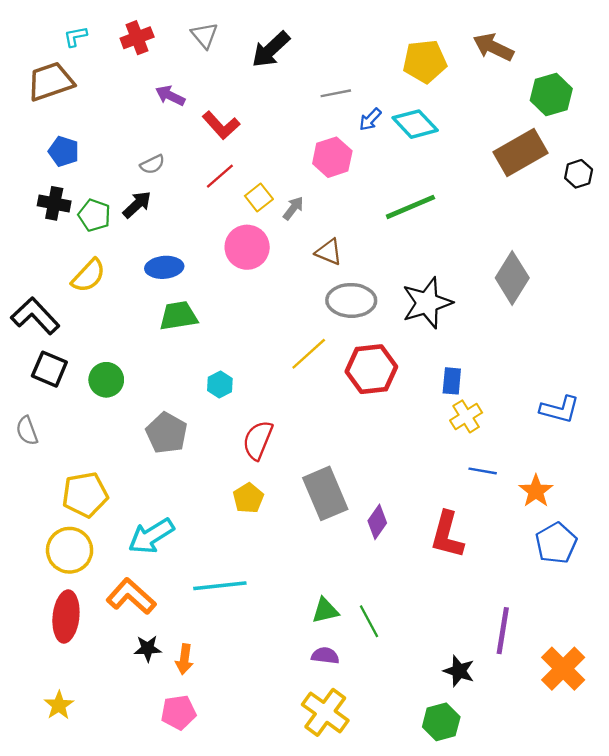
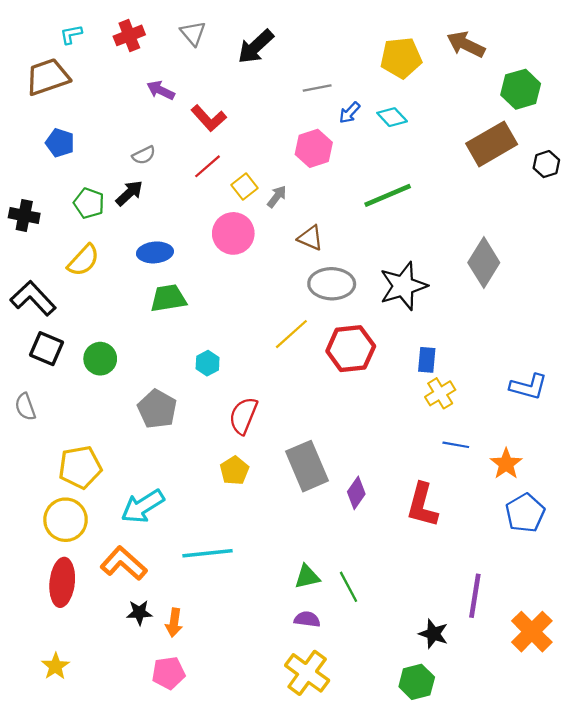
cyan diamond: (415, 124) -> (392, 117), size x0.7
black cross: (54, 203) -> (24, 216), moved

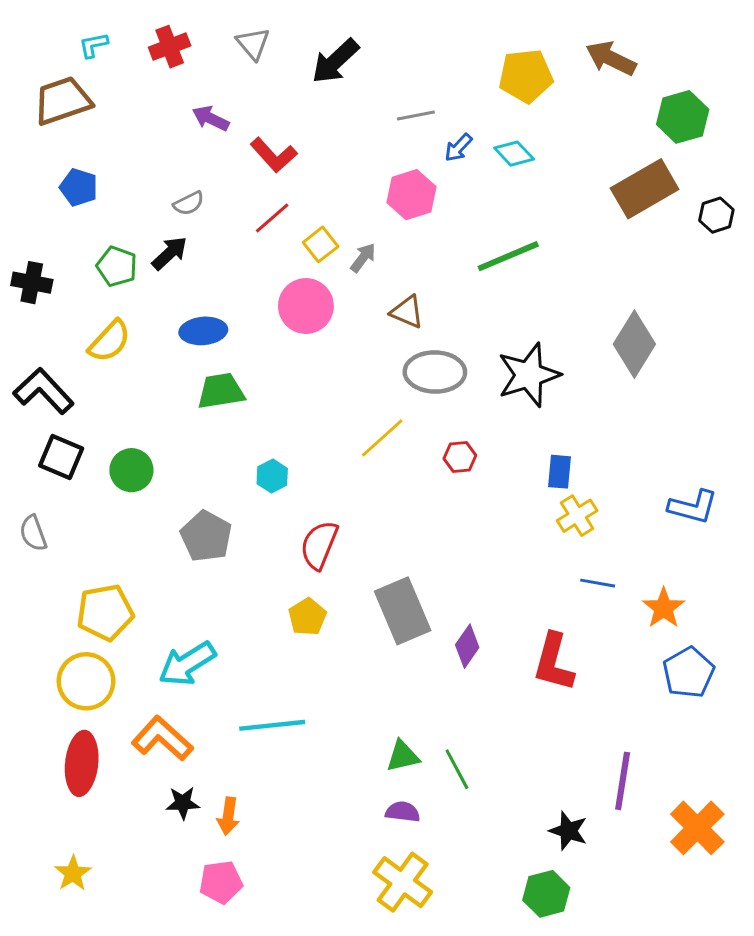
red hexagon: (351, 349) -> (460, 457), size x0.5

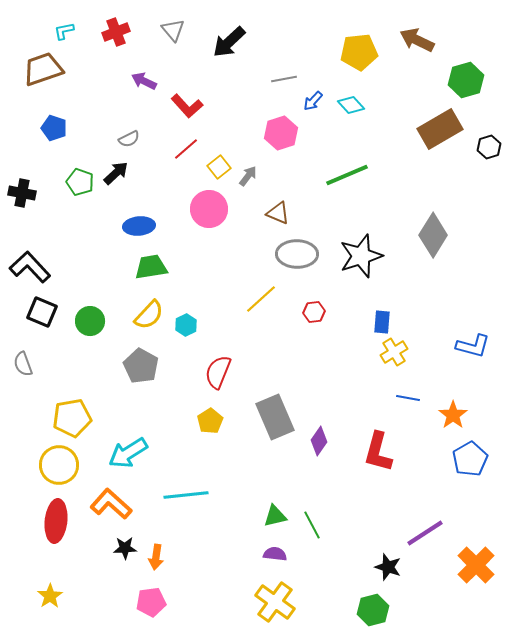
yellow semicircle: (109, 341) -> (149, 315), moved
purple line: (623, 781) -> (425, 533), turned 48

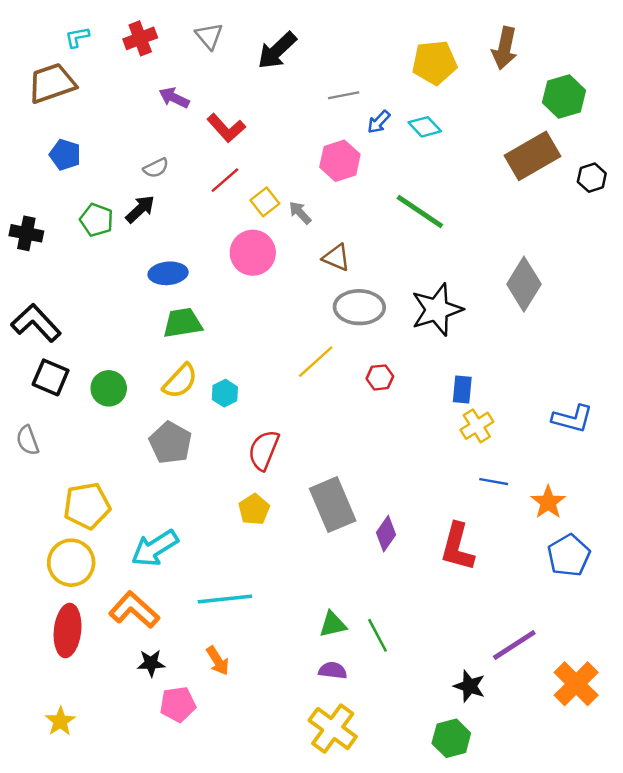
brown arrow: (417, 40) -> (505, 48), turned -104
green line: (347, 175) -> (420, 212), turned 57
gray arrow: (248, 176) -> (300, 213), turned -80
orange arrow: (156, 557) -> (218, 661), moved, turned -40
pink pentagon: (151, 602) -> (178, 704), moved

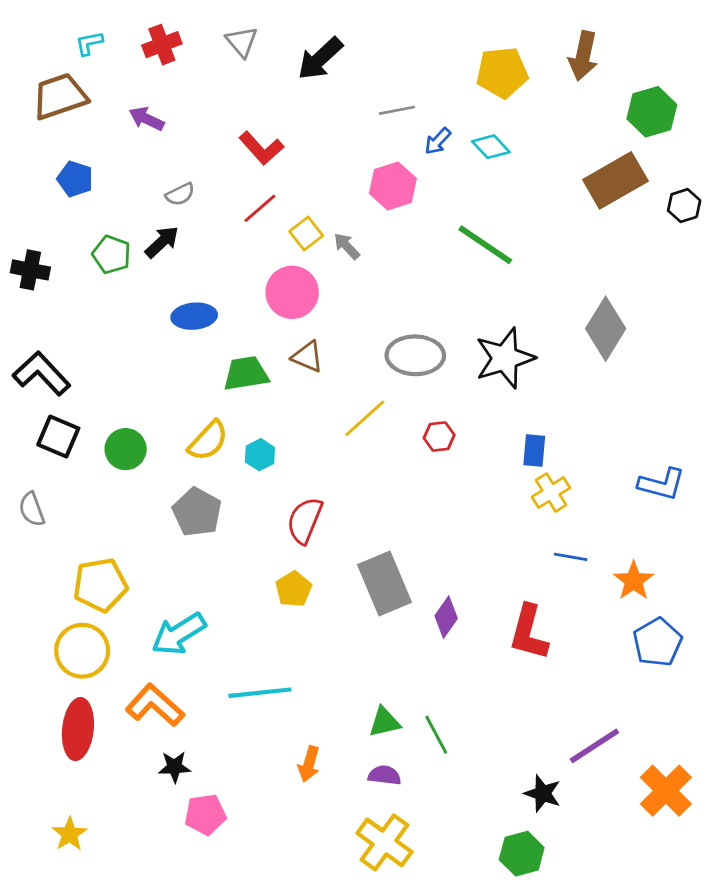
purple arrow: (174, 98) -> (147, 119), moved
brown triangle: (336, 258) -> (308, 357), moved
green trapezoid: (183, 323) -> (246, 374), moved
orange arrow: (218, 661) -> (309, 764), moved, turned 48

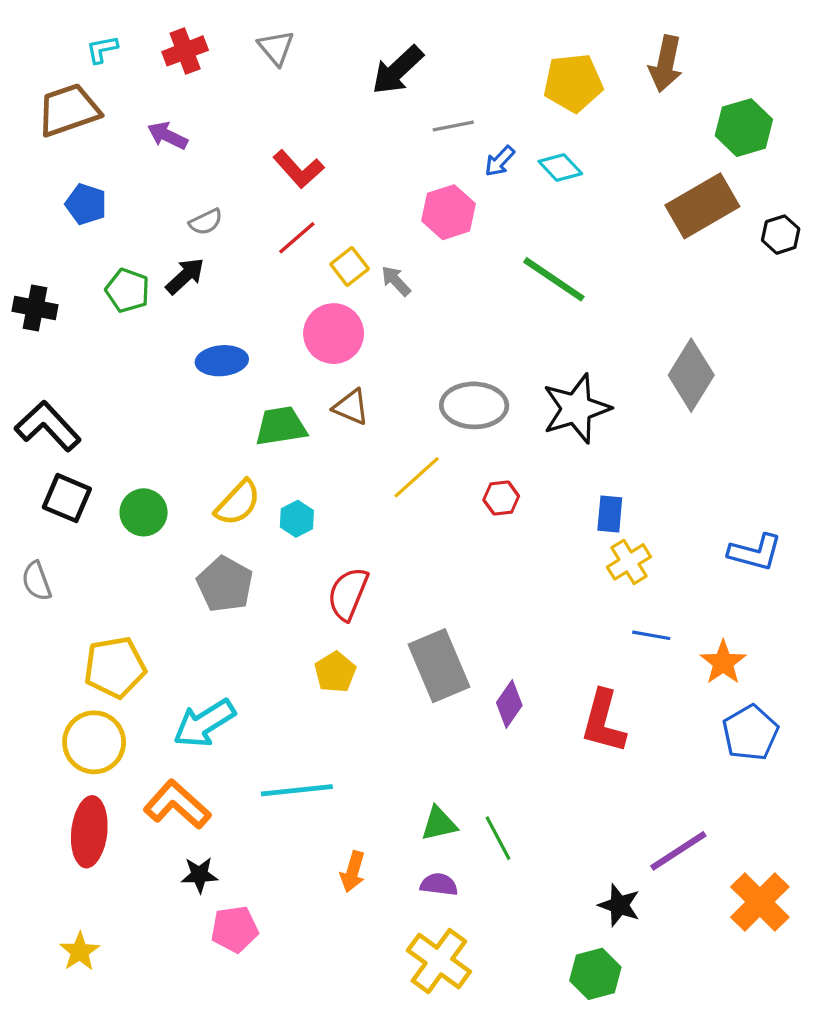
black arrow: (320, 59) -> (397, 70), moved

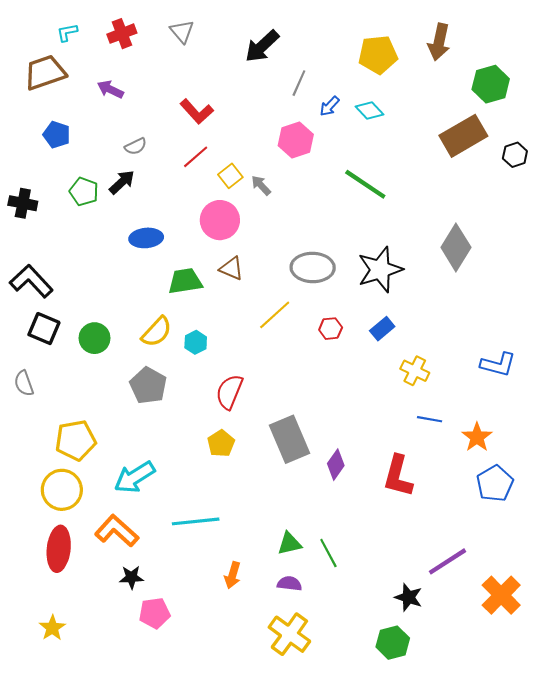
gray line: (453, 126) -> (299, 83), turned -55
blue rectangle: (610, 514) -> (382, 329), moved, turned 45
yellow cross: (629, 562) -> (415, 371), turned -32

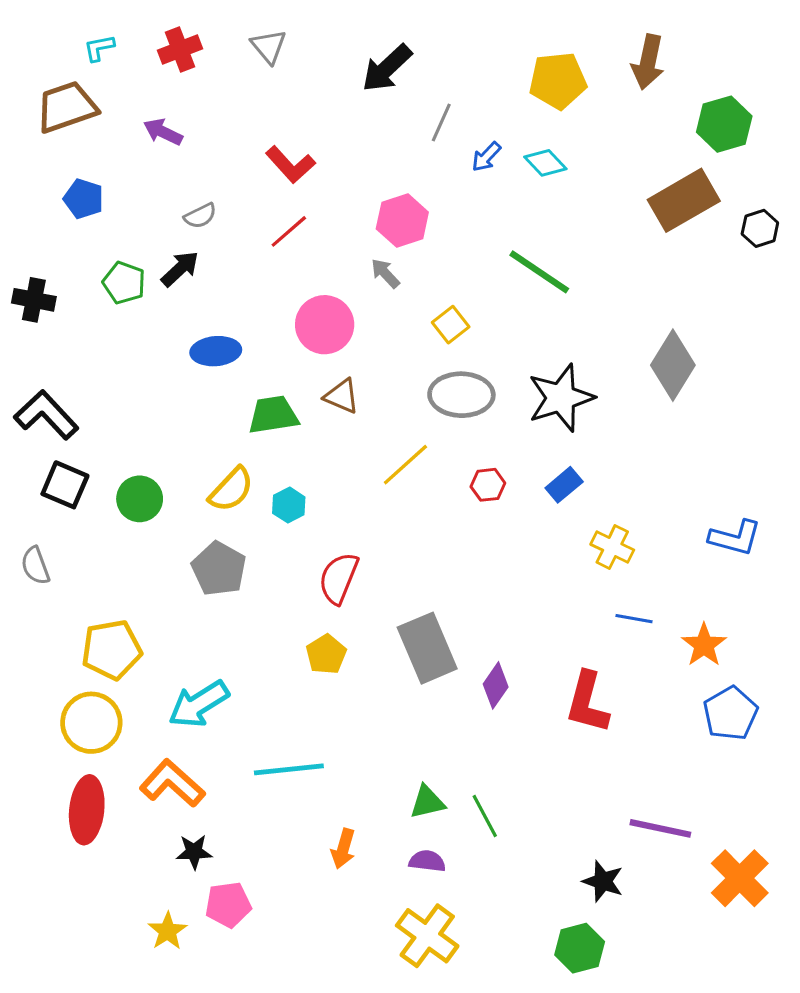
pink hexagon: (296, 140) -> (402, 221), moved
yellow square: (230, 176) -> (451, 325), moved
purple line: (447, 561) -> (660, 828), turned 45
yellow star: (52, 628) -> (168, 931), moved

